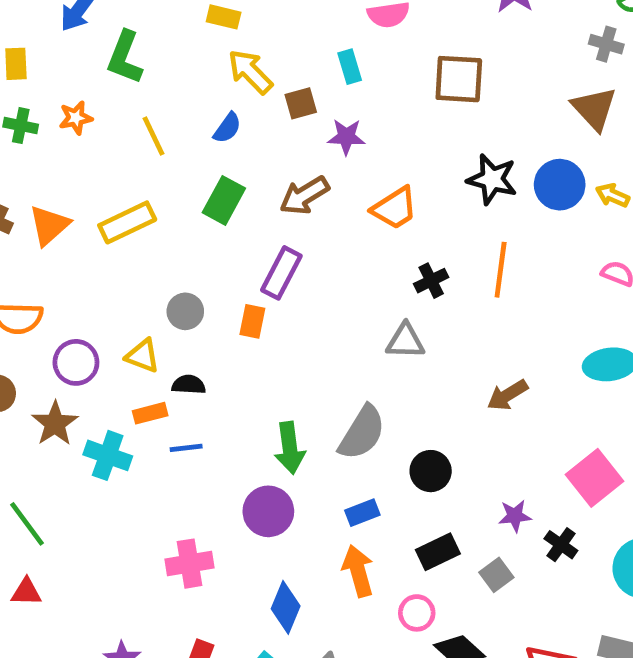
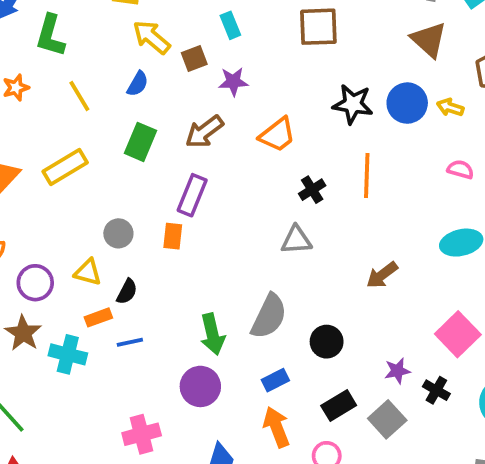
black semicircle: (189, 385) -> (127, 292), turned 120
gray square: (496, 575) -> (387, 419), size x1.4

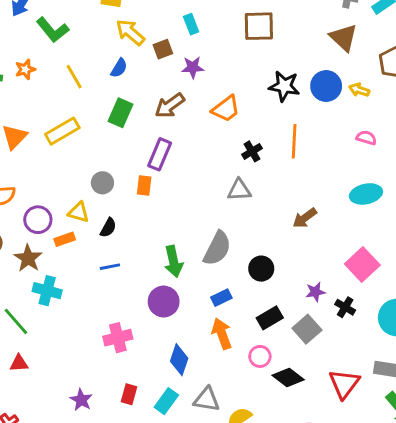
green L-shape: (50, 36) -> (52, 30), turned -56
orange rectangle: (98, 317) -> (65, 239), moved
cyan cross: (68, 354) -> (47, 291), moved

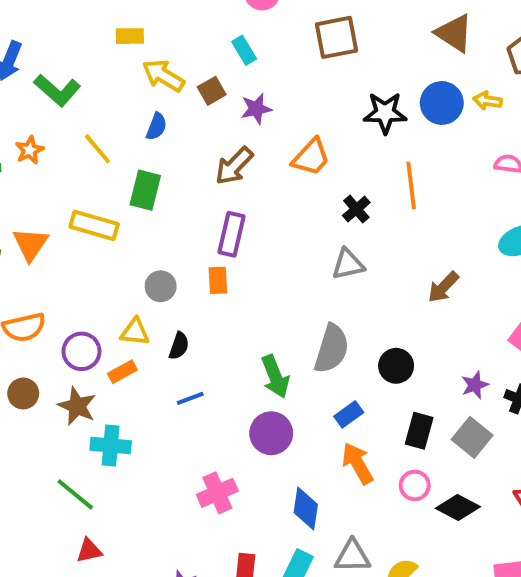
green rectangle: (121, 113) -> (145, 190), moved
yellow rectangle: (62, 131) -> (94, 225), turned 56
black rectangle: (270, 318) -> (419, 431), turned -35

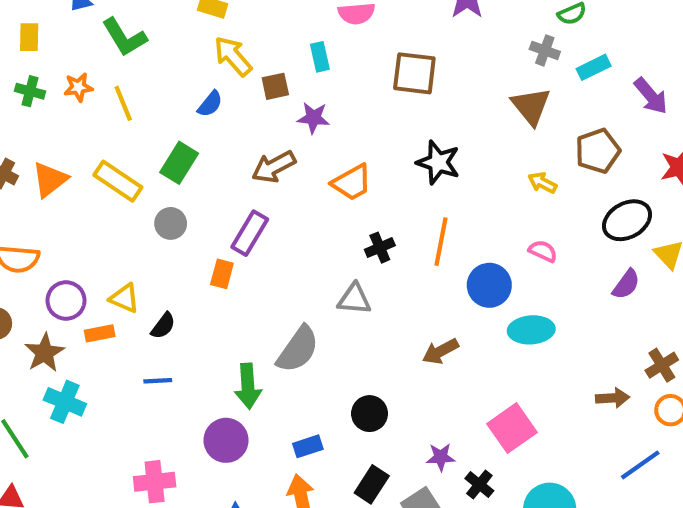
blue circle: (442, 103) -> (489, 285), moved
yellow line: (97, 149) -> (123, 103), moved
gray circle: (161, 286) -> (171, 223), moved
gray semicircle: (332, 349) -> (298, 349), moved

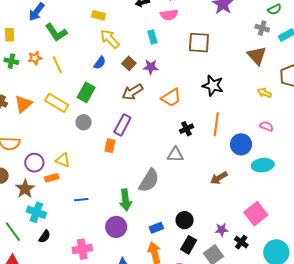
brown square: (275, 86) -> (129, 63), moved, turned -32
black semicircle: (163, 326) -> (45, 236), moved
black circle: (370, 414) -> (185, 220), moved

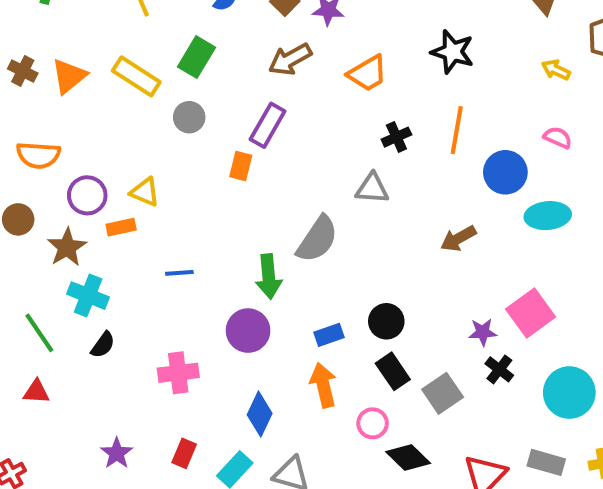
purple star: (222, 230) -> (483, 332), moved
black rectangle: (189, 245) -> (393, 371), turned -66

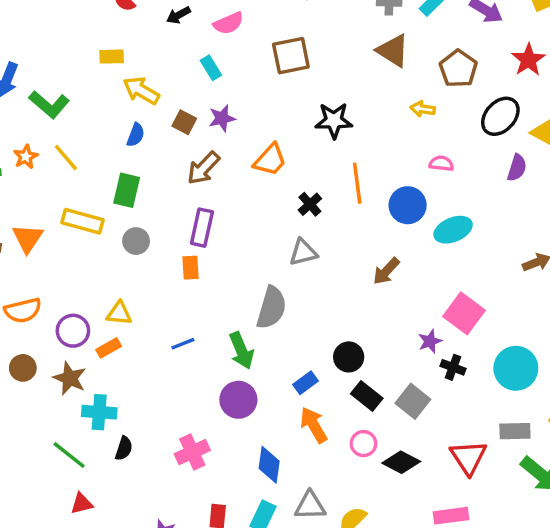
blue line: (179, 273) -> (183, 344), moved

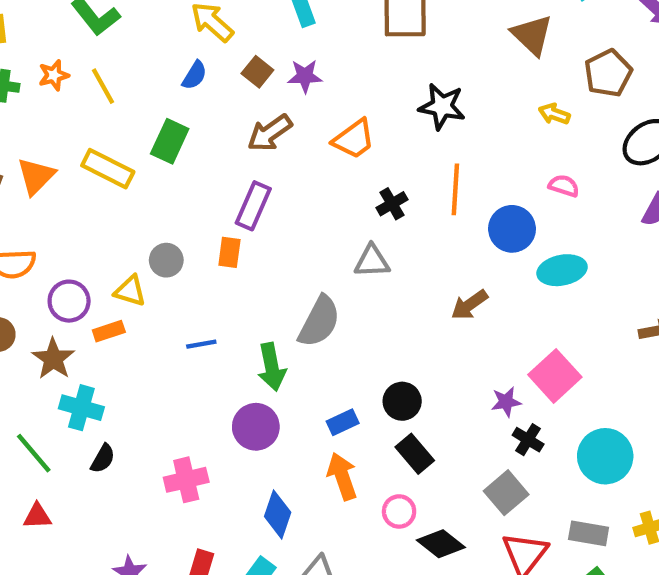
gray circle: (136, 241) -> (166, 260), moved
gray square: (413, 401) -> (506, 493), moved

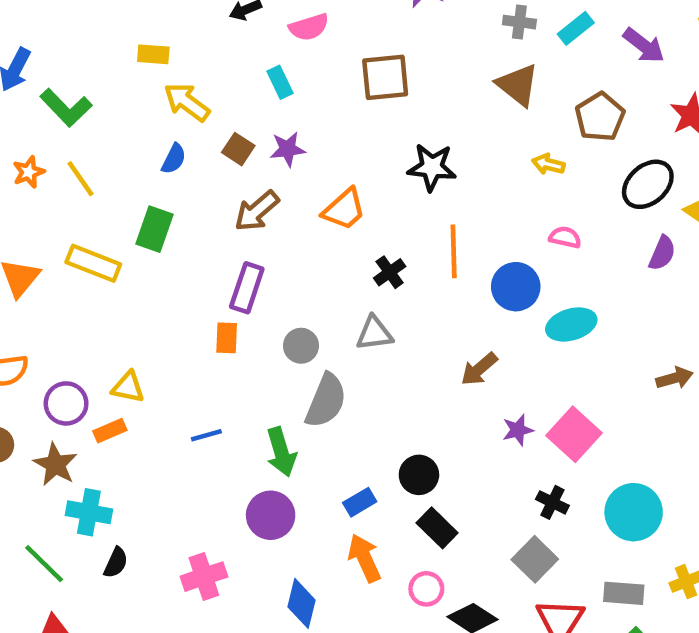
gray circle: (166, 260) -> (301, 346), moved
purple star: (506, 402) -> (518, 430), moved

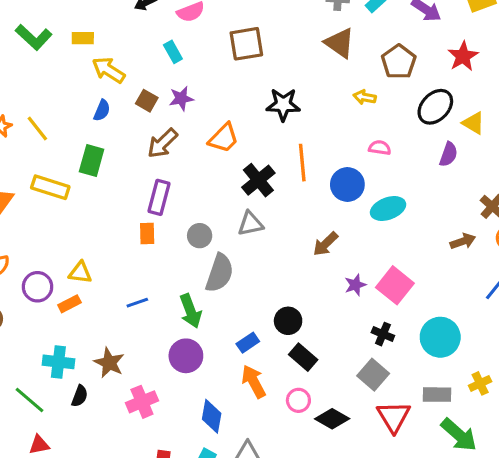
green L-shape: (66, 108) -> (34, 37), moved
black cross: (390, 272) -> (258, 180), size x1.5
brown star: (55, 464) -> (109, 363), moved

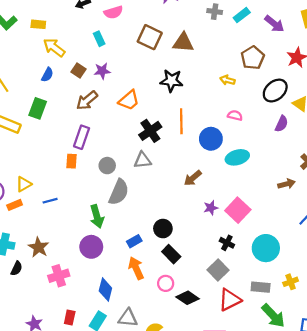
brown triangle: (340, 43) -> (183, 43), moved, turned -35
brown square: (246, 44) -> (150, 37), turned 30
yellow triangle: (80, 273) -> (24, 184), turned -42
blue line: (137, 303) -> (50, 201), moved
red triangle: (394, 417) -> (230, 300), turned 30

